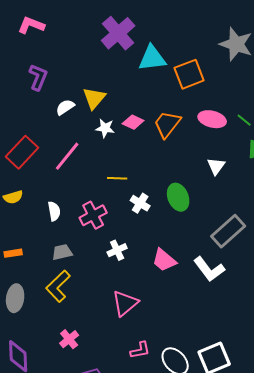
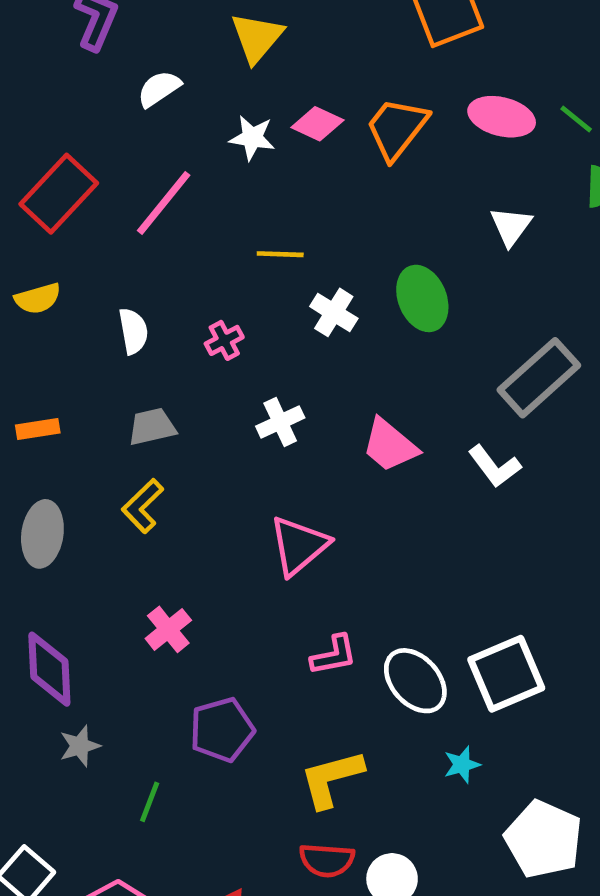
yellow triangle: (94, 98) -> (257, 37), moved
pink cross: (93, 215) -> (224, 340), size x0.6
white L-shape: (209, 269) -> (495, 466), size x0.7
yellow L-shape: (58, 286) -> (143, 506), size x0.7

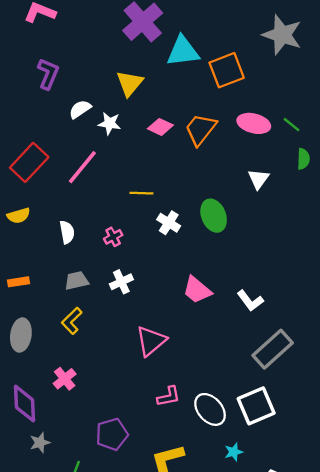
white star: (252, 138) -> (110, 123), moved
gray rectangle: (539, 378) -> (273, 349), moved
white cross: (280, 422) -> (121, 282), moved
pink cross: (168, 629) -> (65, 379), moved

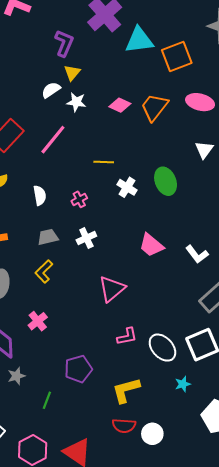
purple L-shape: (48, 74) -> (64, 43), moved
yellow triangle: (130, 83) -> (72, 73), moved, size x0.7

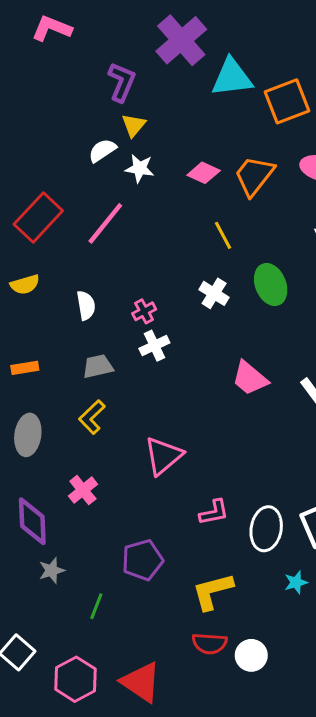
yellow line: (104, 162) -> (223, 235), moved, turned 60
white cross: (86, 238) -> (154, 346), moved
pink triangle: (112, 289) -> (163, 456), moved
white ellipse: (162, 348) -> (266, 529), turned 52

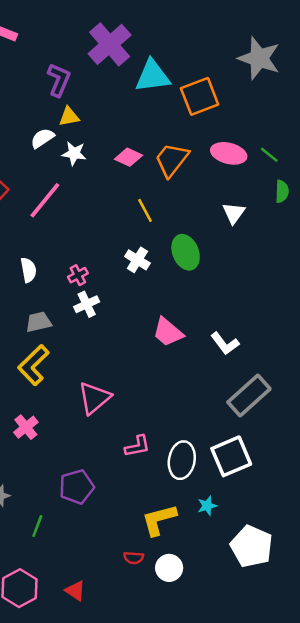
yellow triangle: (134, 125) -> (69, 117), turned 40
yellow L-shape: (92, 417) -> (33, 365), size x1.4
yellow L-shape: (213, 591) -> (159, 520), moved
red semicircle: (210, 643) -> (134, 558), size x0.7
red triangle: (141, 682) -> (75, 591), size x0.6

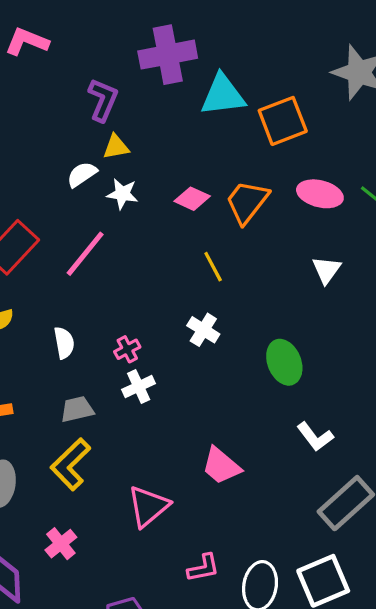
purple cross: (110, 44) -> (168, 55), turned 30
green ellipse: (186, 252) -> (284, 362), moved
pink trapezoid: (168, 332) -> (221, 466), moved

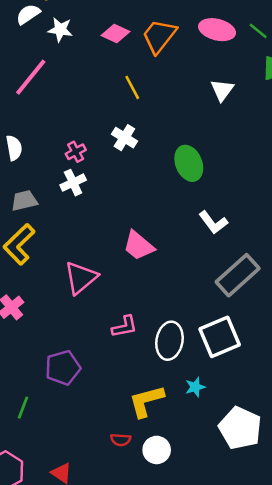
pink cross: (127, 349) -> (76, 152), moved

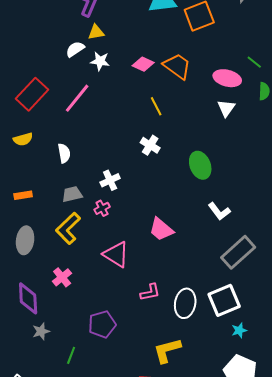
pink ellipse: (217, 30) -> (227, 78), moved
orange trapezoid: (159, 36) -> (177, 66), turned 88
pink cross: (76, 152) -> (102, 208), moved
pink triangle: (81, 278) -> (116, 254), turned -48
cyan star: (195, 387) -> (239, 330), moved

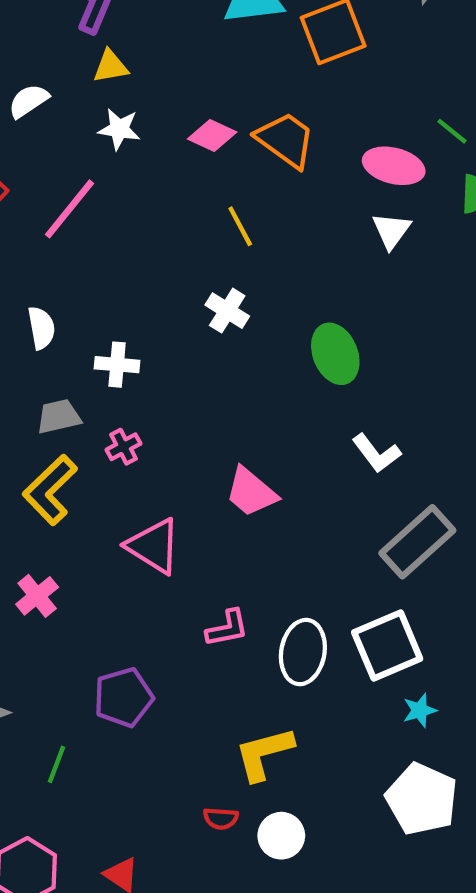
white semicircle: (75, 49) -> (28, 101), moved
white cross: (110, 180) -> (117, 365), moved, turned 30

